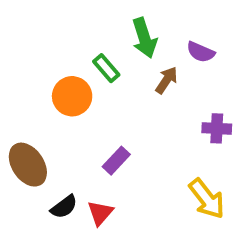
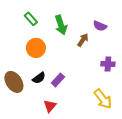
green arrow: (144, 38) -> (61, 25), moved
green rectangle: (106, 68) -> (31, 19), moved
black semicircle: (64, 207) -> (39, 78), moved

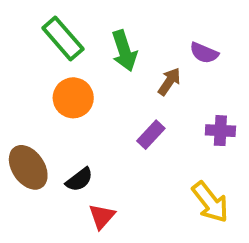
green rectangle: (31, 19) -> (63, 39), size x1.5
black semicircle: (39, 78) -> (79, 180), moved
purple rectangle: (58, 80) -> (151, 135), moved

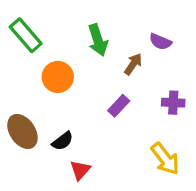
green rectangle: (63, 39) -> (26, 35), moved

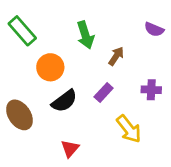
purple semicircle: (160, 42) -> (154, 29), moved
black semicircle: (63, 141) -> (64, 101), moved, size x1.4
yellow arrow: (165, 159) -> (129, 129), moved

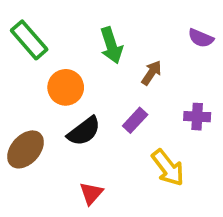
brown ellipse: (19, 115) -> (26, 149), turned 76

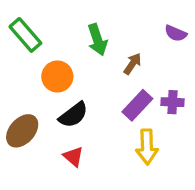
purple rectangle: (135, 120) -> (137, 105), moved, size x1.4
yellow arrow: (168, 168) -> (147, 147), turned 36
red triangle: (91, 193) -> (73, 156), moved, turned -30

